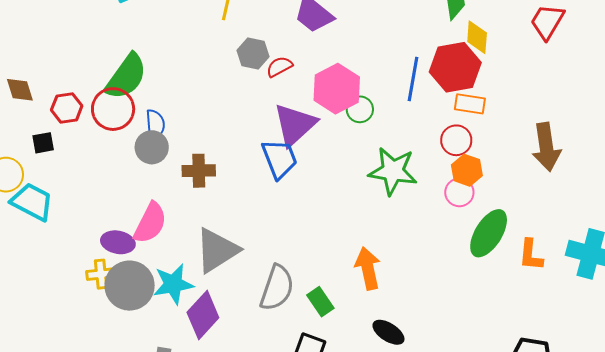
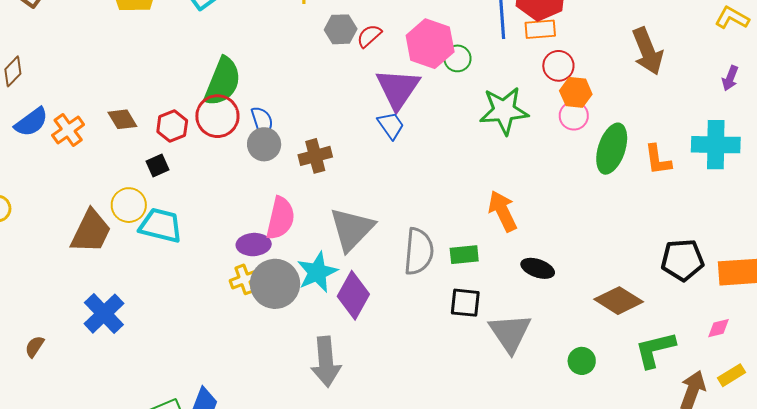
orange rectangle: (470, 104) -> (540, 29), moved
blue trapezoid: (279, 159) -> (391, 125), size x0.7
green rectangle: (320, 302) -> (464, 255), turned -48

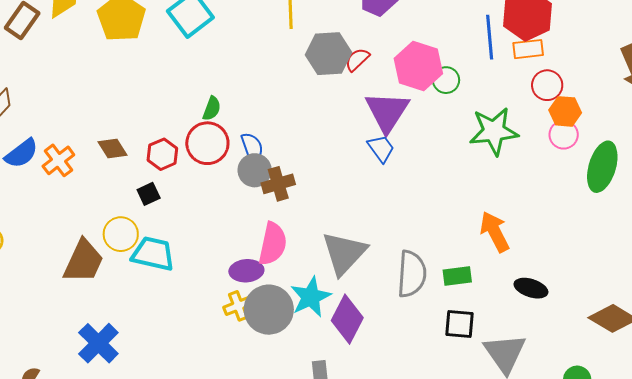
gray hexagon: (341, 29) -> (328, 54), size x1.4
green semicircle: (223, 82) -> (212, 109), size x0.5
brown cross: (315, 156) -> (278, 184), moved

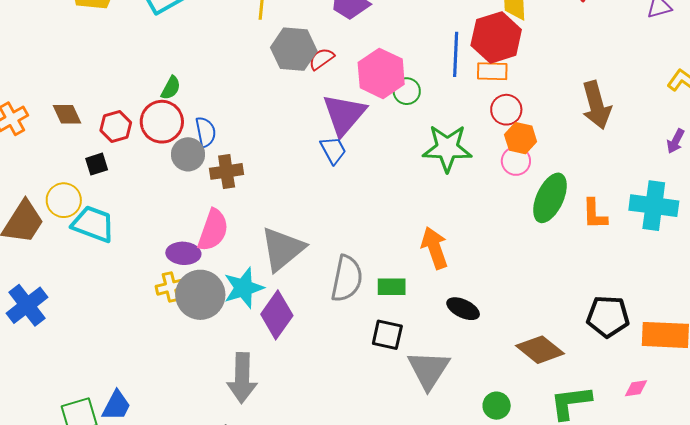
gray circle: (255, 170) -> (188, 154), moved

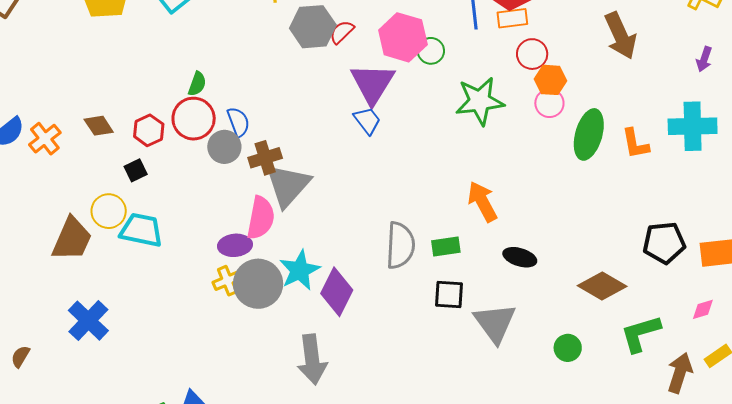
gray triangle: (283, 249) -> (288, 185), moved

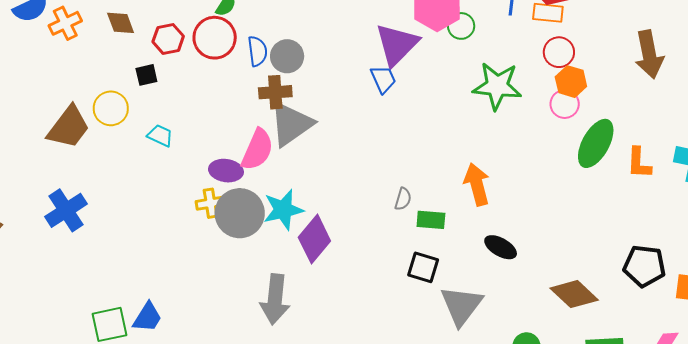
gray circle: (224, 147) -> (287, 56), moved
cyan trapezoid: (141, 230) -> (160, 136), moved, size x0.6
gray semicircle: (400, 245) -> (403, 199), moved, size x0.5

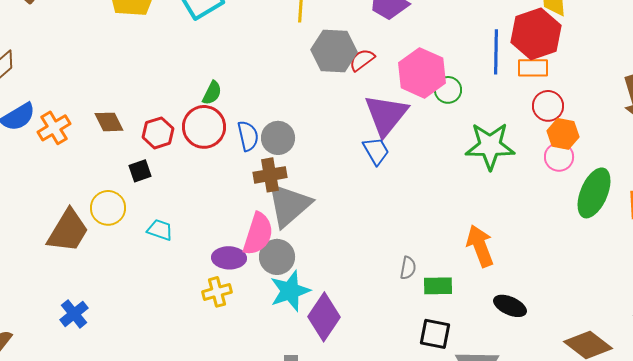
blue cross: (66, 210) -> (74, 314), size x0.7
gray circle: (240, 213) -> (277, 257), moved, size x0.7

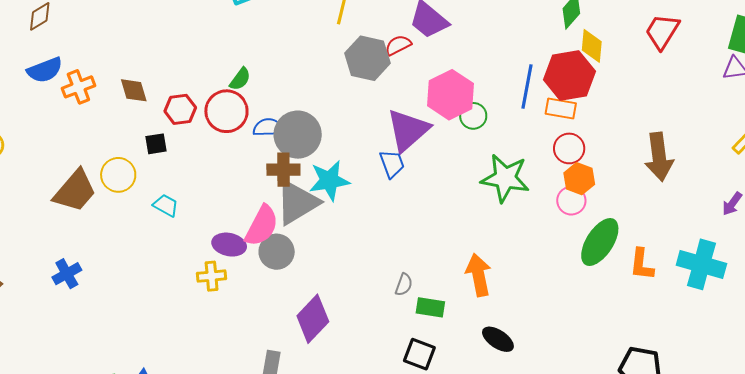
red semicircle: (362, 60) -> (398, 45), moved
blue semicircle: (248, 136) -> (268, 128), turned -88
gray circle: (278, 138) -> (298, 135), size x1.4
cyan star: (290, 291) -> (329, 181), moved

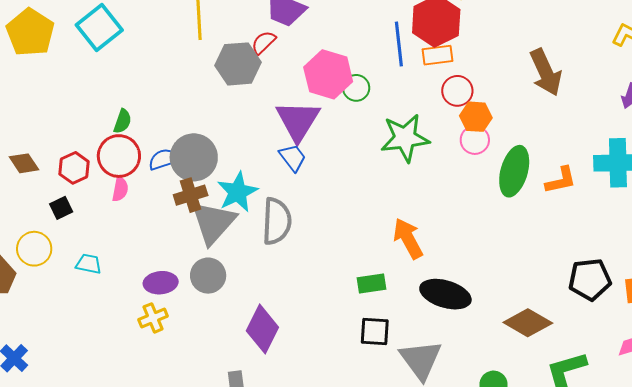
pink semicircle: (262, 226) -> (120, 189), moved, size x0.6
orange L-shape: (642, 264) -> (561, 180), turned -92
gray semicircle: (404, 285) -> (277, 221), moved, size x2.0
black ellipse: (498, 339) -> (445, 294), size x1.5

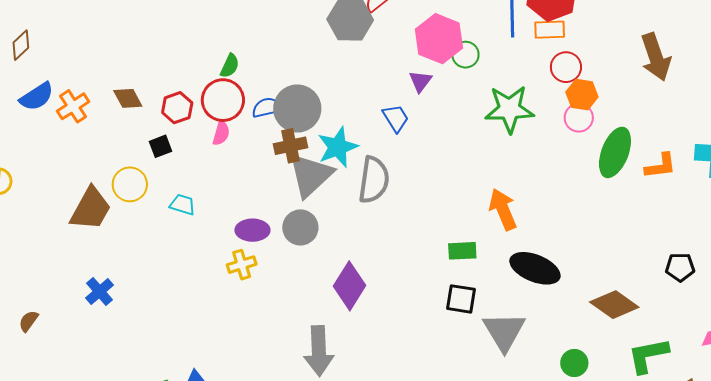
purple triangle: (298, 121) -> (420, 81), moved, size x0.5
black pentagon: (590, 279) -> (680, 267), size x0.7

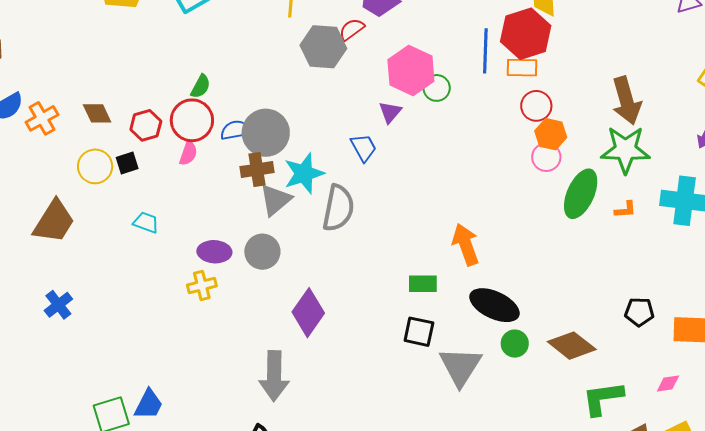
green star: (509, 109) -> (625, 150), moved
orange L-shape: (660, 166) -> (625, 210), size x0.7
gray triangle: (311, 175) -> (275, 200), size x0.7
yellow circle: (130, 184) -> (95, 166), moved
green circle: (574, 363) -> (515, 344), moved

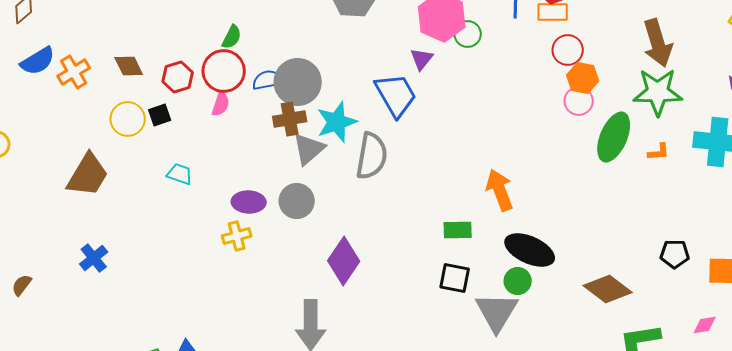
blue trapezoid: (363, 148) -> (396, 95), size x1.6
green circle: (515, 344) -> (518, 281), moved

